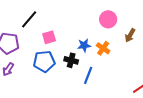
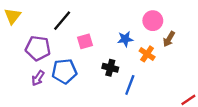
brown arrow: (130, 35) -> (169, 39), moved
blue star: (84, 45) -> (125, 39), moved
blue pentagon: (44, 61) -> (64, 71), moved

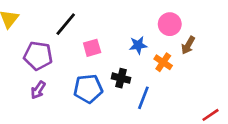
blue pentagon: (64, 71) -> (88, 89), moved

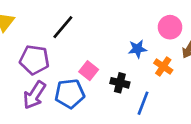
pink square: (92, 48) -> (89, 71), moved, turned -36
blue pentagon: (88, 89) -> (70, 94), moved
purple arrow: (38, 90) -> (34, 95), size x1.5

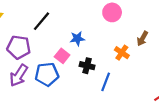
pink circle: (170, 27) -> (112, 12), moved
blue star: (137, 49) -> (77, 39), moved

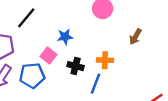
orange cross: (122, 53) -> (105, 60), moved, turned -32

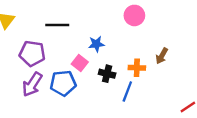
black line: (26, 18) -> (57, 25), turned 50
brown arrow: (135, 37) -> (162, 56), moved

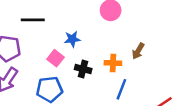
blue pentagon: (63, 83) -> (50, 89), moved
blue line: (127, 92) -> (121, 89), moved

